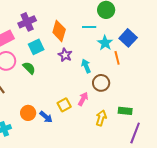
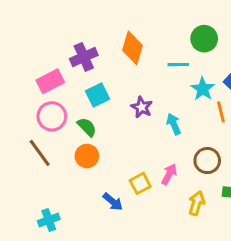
orange diamond: (59, 31) -> (133, 48), moved
brown circle: (101, 83) -> (207, 161), moved
orange circle: (28, 113) -> (87, 156), moved

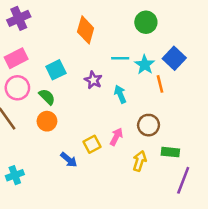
purple cross: (84, 57) -> (19, 18), moved
cyan line: (178, 65) -> (120, 58), moved

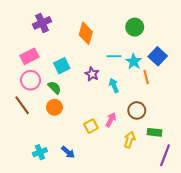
purple cross: (19, 18) -> (42, 23), moved
blue arrow: (69, 160) -> (68, 152), moved
cyan cross: (15, 175) -> (40, 152), moved

